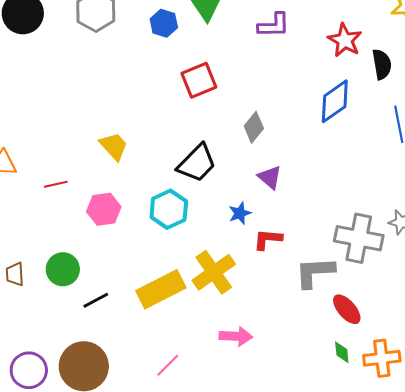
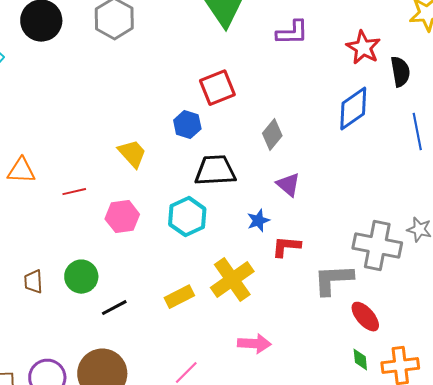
blue hexagon: (164, 23) -> (187, 125), moved
black trapezoid: (197, 163) -> (215, 171), turned -138
yellow rectangle: (161, 289) -> (179, 297), size x0.6

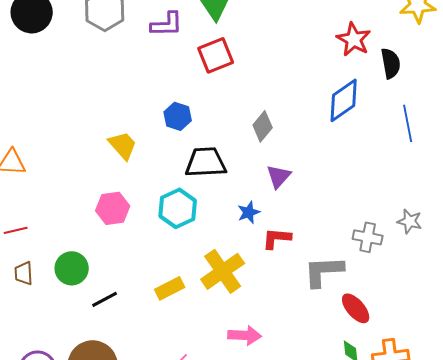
purple L-shape: (292, 33) -> (167, 24), moved
red square: (217, 88) -> (216, 55), moved
purple triangle: (288, 185) -> (279, 176), turned 32
red line: (74, 192) -> (16, 230), moved
gray cross: (377, 246) -> (368, 237), size x0.6

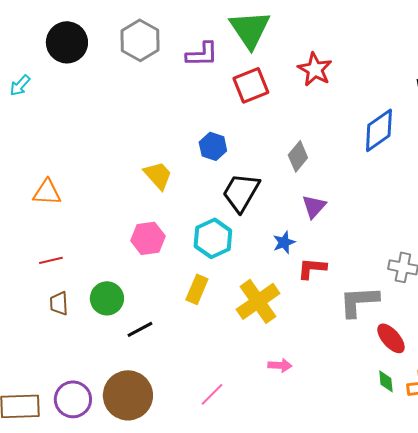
red star: (354, 39) -> (315, 69), moved
black trapezoid: (206, 162) -> (241, 192), turned -57
yellow rectangle: (170, 288) -> (197, 289), moved, turned -40
pink arrow: (245, 335) -> (280, 365), size x0.7

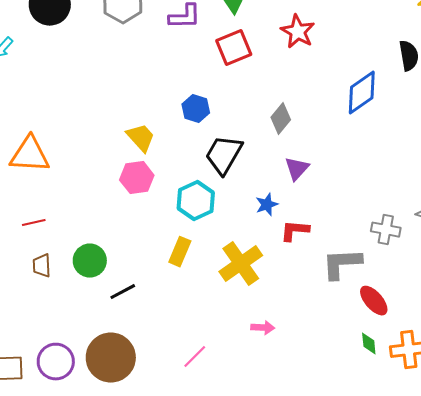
orange triangle: (47, 192) -> (30, 155), size x1.4
pink hexagon: (148, 238) -> (137, 178), moved

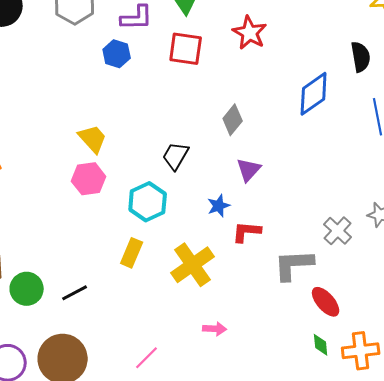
red square: (234, 48) -> (186, 49), turned 30
blue hexagon: (196, 109) -> (117, 54), moved
black trapezoid: (224, 155) -> (176, 156), size x0.7
gray cross: (386, 230) -> (338, 231), turned 32
green circle: (90, 261) -> (27, 289), moved

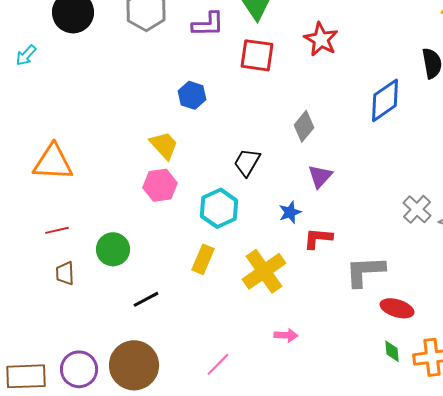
blue hexagon: (117, 54) -> (192, 95), moved
gray cross: (338, 231) -> (417, 209), moved
green circle: (27, 289) -> (113, 249), moved
red ellipse: (326, 302) -> (397, 308), turned -32

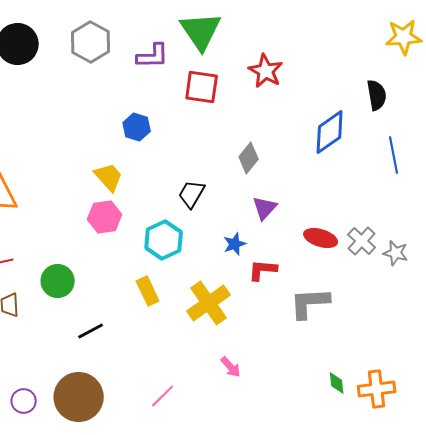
yellow rectangle: (203, 259) -> (148, 291), turned -48
red ellipse: (397, 308) -> (321, 238), moved
pink arrow: (286, 335) -> (231, 367), turned 45
purple circle: (79, 369) -> (24, 401), size x0.7

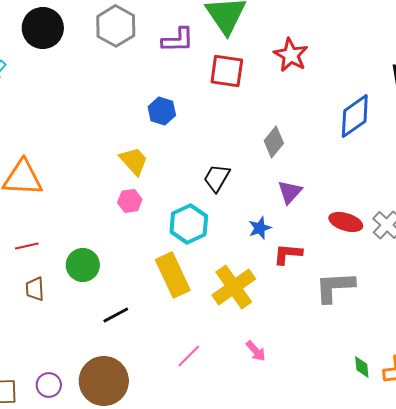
pink hexagon: (105, 217) -> (130, 201), size x0.7
yellow rectangle: (148, 291) -> (173, 275), size x1.5
pink line: (163, 396) -> (189, 356), moved

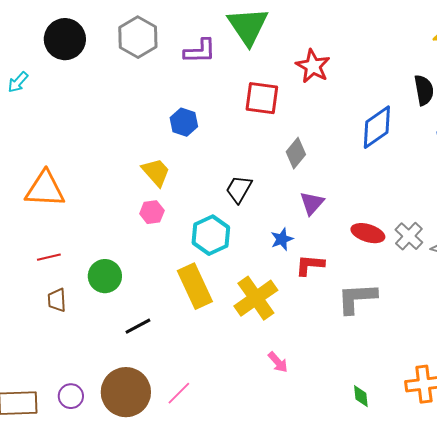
red square: (227, 71) -> (262, 98), moved
pink line: (189, 356) -> (179, 393), moved
green diamond: (362, 367) -> (361, 396), moved

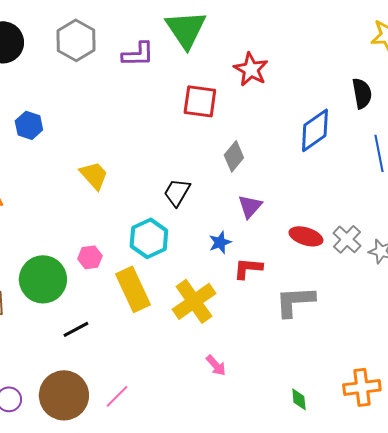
blue hexagon: (184, 122) -> (29, 125), moved
pink hexagon: (152, 212) -> (90, 257), moved
green circle: (105, 276) -> (43, 279), size x1.4

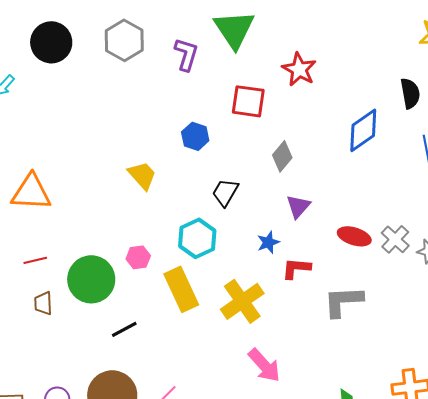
purple L-shape: (138, 54) -> (186, 54), turned -72
blue hexagon: (29, 125) -> (195, 136), moved
pink arrow: (216, 365) -> (264, 365), size x1.6

